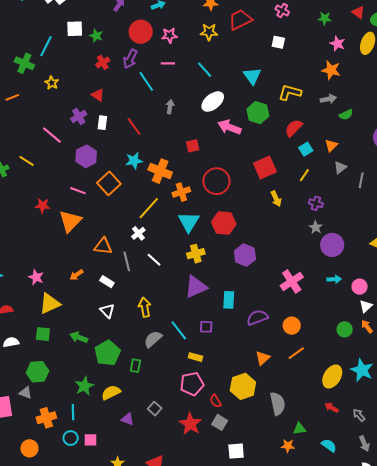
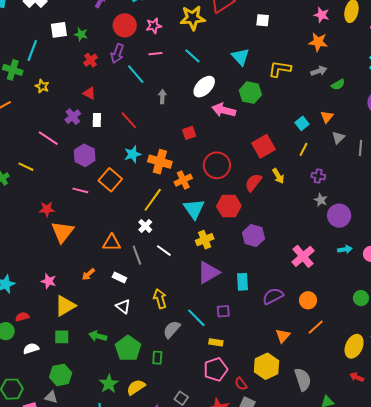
yellow star: (209, 32) -> (193, 18), size x1.4
red semicircle: (294, 128) -> (253, 182), moved
orange triangle: (70, 221) -> (62, 232), moved

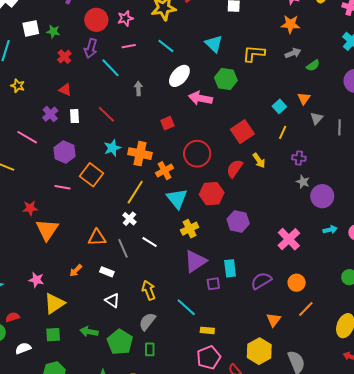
purple square: (223, 311) -> (213, 284), moved
gray semicircle: (172, 329) -> (147, 322), moved

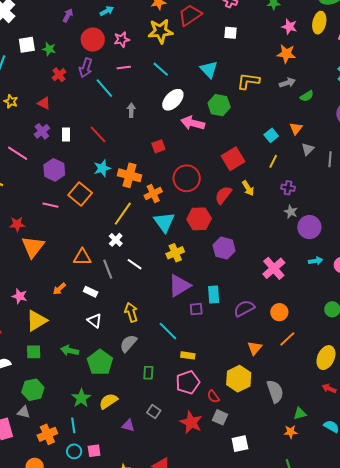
red triangle: (65, 90) -> (44, 103), moved
green rectangle: (150, 349) -> (148, 373), moved

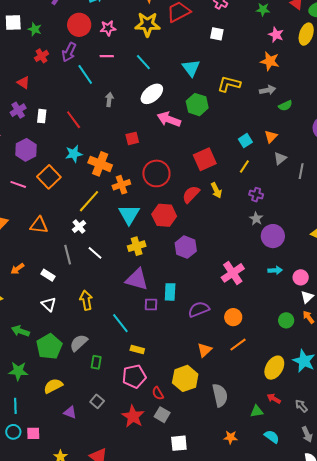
orange triangle: (82, 257) -> (39, 225), moved
purple triangle: (179, 286) -> (137, 279), turned 40
gray semicircle: (128, 343) -> (79, 343), moved
green star: (81, 398) -> (18, 371), moved, turned 30
green triangle: (300, 414) -> (257, 411), moved

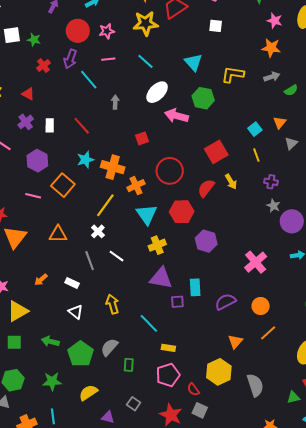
yellow line: (244, 167) -> (256, 155), turned -48

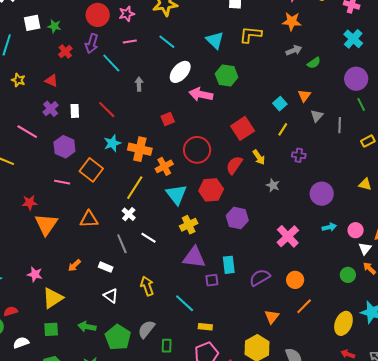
yellow L-shape: (233, 75) -> (251, 35), moved
yellow line: (256, 155) -> (283, 129), turned 56
gray star: (273, 206) -> (273, 185), moved

